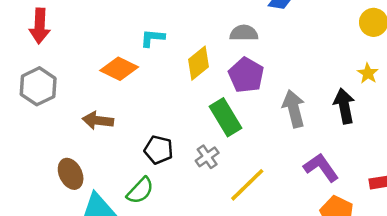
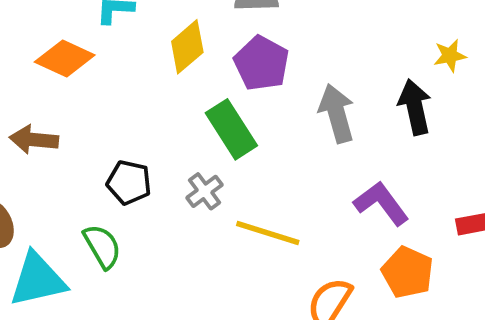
yellow star: (368, 73) -> (450, 56), turned 30
yellow line: (247, 185) -> (268, 233), turned 63
green semicircle: (140, 191) -> (102, 246), turned -72

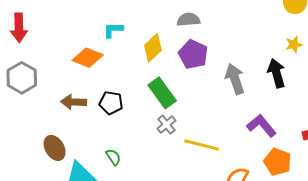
green rectangle: (231, 129) -> (162, 93), moved
black pentagon: (129, 182) -> (111, 103), moved
green semicircle: (102, 246) -> (113, 157), size x0.7

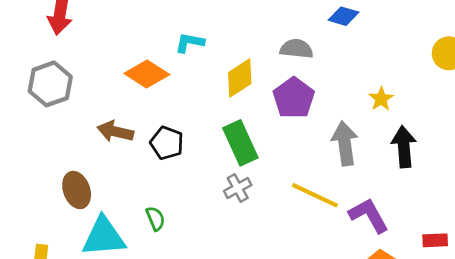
yellow star: (294, 45) -> (381, 99), moved, turned -30
yellow line: (202, 145) -> (315, 195), moved

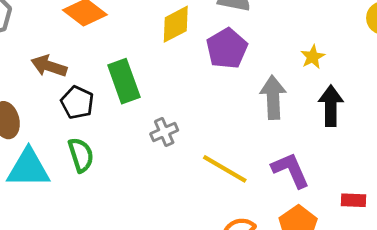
black pentagon: (167, 143) -> (77, 102), moved
green rectangle: (240, 143) -> (124, 81), moved
yellow line: (315, 195) -> (225, 169), moved
green semicircle: (155, 219) -> (81, 155), size x1.4

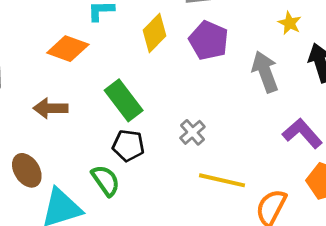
black pentagon: (77, 102) -> (128, 146), moved
gray cross: (164, 132) -> (192, 132), moved
yellow line: (225, 169) -> (222, 180), moved

